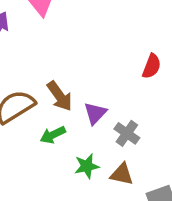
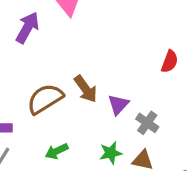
green arrow: (53, 135) -> (57, 151), moved

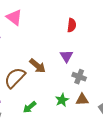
red semicircle: (170, 62) -> (72, 25), moved
purple triangle: (118, 105) -> (67, 56), moved

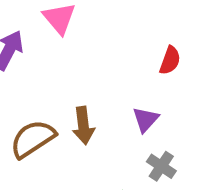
brown arrow: (37, 66) -> (83, 125), turned 30

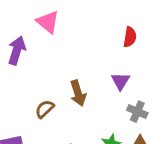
brown semicircle: (33, 139) -> (45, 109), size x0.6

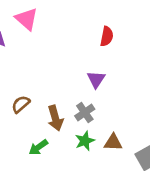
brown arrow: (78, 93) -> (55, 118), moved
gray cross: (137, 112) -> (85, 112), moved, turned 30

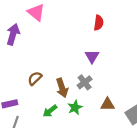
green star: (85, 141) -> (75, 107), moved

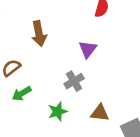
brown arrow: (62, 88) -> (39, 34), moved
green arrow: (50, 111) -> (22, 94), moved

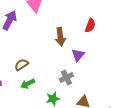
brown arrow: (39, 34) -> (60, 37), moved

